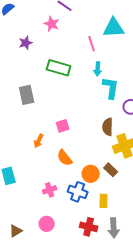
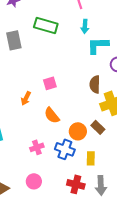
cyan L-shape: (111, 88) -> (98, 45), turned -100
gray rectangle: (27, 95) -> (14, 40), moved

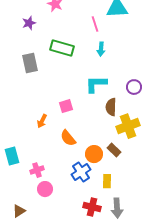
cyan L-shape: (98, 45) -> (96, 84), moved
pink cross: (37, 147) -> (37, 170), moved
blue cross: (65, 149) -> (81, 172), turned 36
pink circle: (34, 181) -> (45, 189), moved

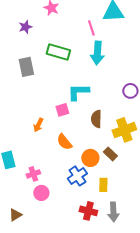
cyan arrow: (101, 49) -> (97, 53), size x1.6
cyan L-shape: (96, 84) -> (78, 92), moved
brown semicircle: (111, 107) -> (96, 119), moved

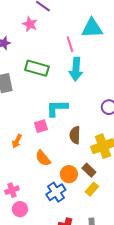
yellow rectangle: (103, 185) -> (92, 189), moved, turned 40

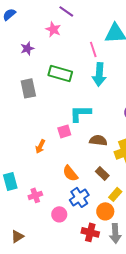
brown semicircle: (75, 135) -> (98, 140), turned 96
orange semicircle: (43, 158) -> (70, 173), moved
brown rectangle: (89, 170) -> (102, 173), moved
orange circle: (69, 174) -> (105, 211), moved
pink circle: (20, 209) -> (59, 214), moved

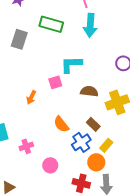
gray rectangle: (28, 88) -> (19, 39), turned 30
blue cross: (79, 197) -> (81, 142), moved

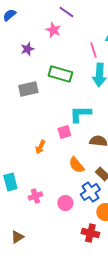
gray rectangle: (19, 39) -> (28, 89), turned 60
orange semicircle: (61, 124) -> (76, 165), moved
pink circle: (50, 165) -> (65, 203), moved

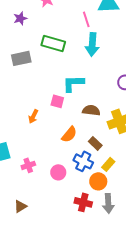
pink square: (64, 132) -> (57, 101), turned 32
orange semicircle: (76, 165) -> (69, 134), turned -102
blue cross: (90, 192) -> (83, 161), turned -30
brown triangle: (17, 237) -> (20, 206), moved

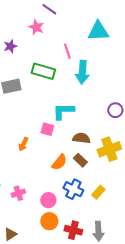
pink line: (86, 19) -> (67, 51), moved
brown rectangle: (95, 143) -> (80, 160), moved
orange circle: (98, 181) -> (49, 221), moved

